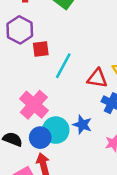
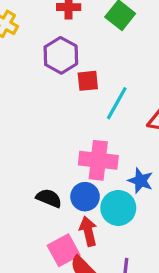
pink cross: (34, 105) -> (98, 160), moved, turned -36
cyan circle: (56, 130) -> (118, 208), moved

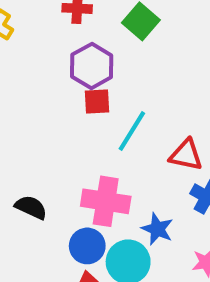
purple hexagon: (61, 55) -> (92, 66), moved
black semicircle: (49, 198) -> (31, 207), moved

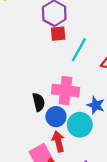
black semicircle: (31, 207) -> (39, 102), moved, turned 54

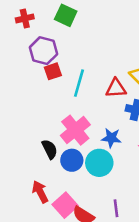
pink cross: (66, 91) -> (75, 130), turned -32
red arrow: (58, 141) -> (40, 192), moved

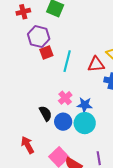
pink cross: (75, 130) -> (65, 98), size x0.6
blue star: (111, 138) -> (85, 105), moved
red arrow: (40, 192) -> (28, 145), moved

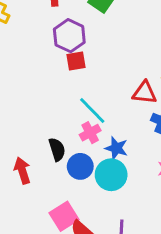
cyan line: (67, 61) -> (92, 110), moved, turned -70
red arrow: (28, 145) -> (22, 171), moved

